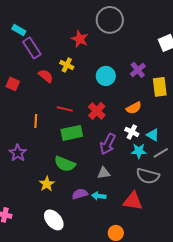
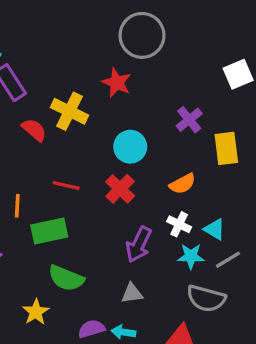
red star: (80, 39) -> (117, 83), moved
yellow cross: (67, 65) -> (70, 111), size x1.5
cyan circle: (106, 76) -> (130, 147), moved
green rectangle: (72, 133) -> (49, 231), moved

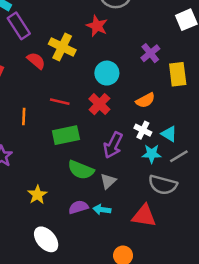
green rectangle: (49, 231) -> (66, 135), moved
green semicircle: (66, 278) -> (81, 170), moved
gray triangle: (132, 293) -> (108, 181), turned -35

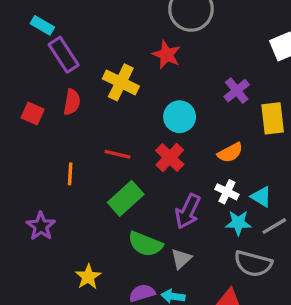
red semicircle: (36, 61) -> (72, 102), moved, turned 60
green rectangle: (66, 135) -> (126, 198), turned -30

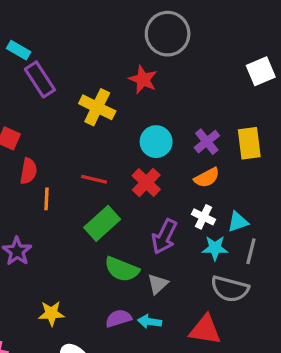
purple cross: (237, 91) -> (207, 142), moved
red semicircle: (72, 102) -> (28, 171), moved
cyan triangle: (261, 197) -> (238, 222), turned -50
gray line: (274, 226) -> (251, 251), turned -45
yellow star: (88, 277) -> (51, 313), moved, turned 30

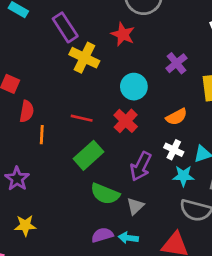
purple rectangle: (40, 79) -> (65, 27), moved
purple cross: (207, 142) -> (176, 63), moved
yellow star: (51, 313) -> (25, 225), moved

